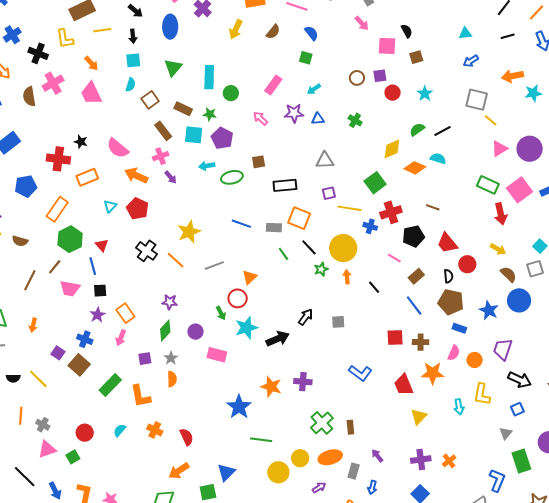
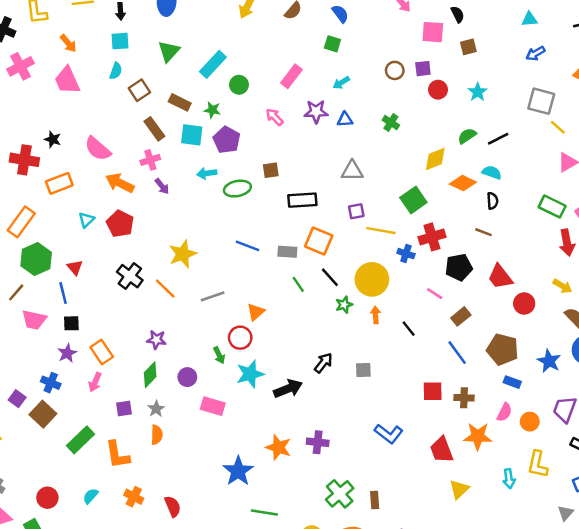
cyan rectangle: (209, 77) -> (213, 64), turned 40
black semicircle: (448, 276) -> (492, 201), moved

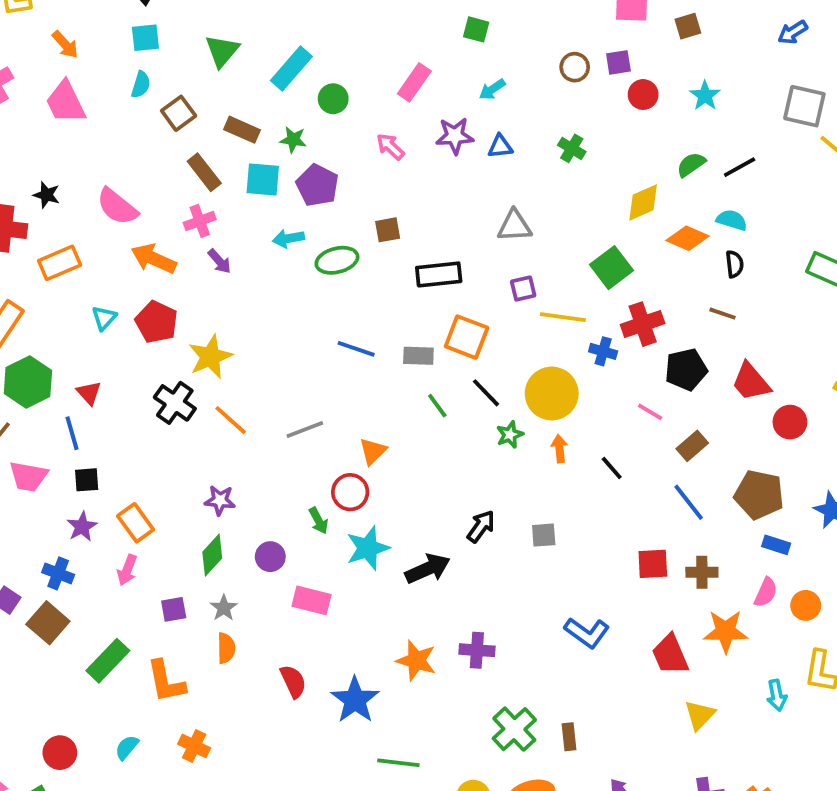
yellow star: (183, 254) -> (210, 357), moved
red semicircle: (173, 506) -> (293, 681), moved

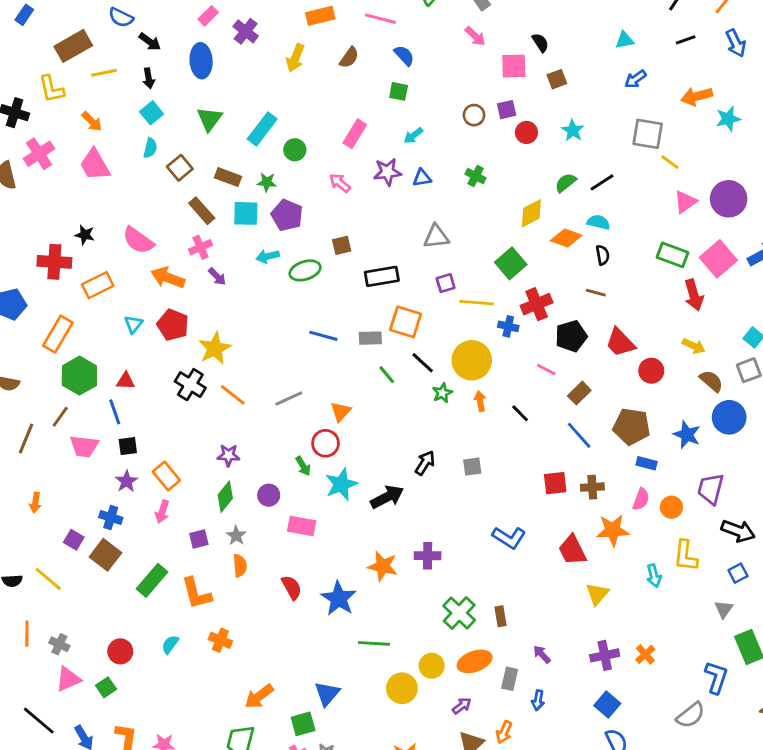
cyan square: (145, 38) -> (152, 113), turned -30
red triangle: (89, 393) -> (126, 381), turned -42

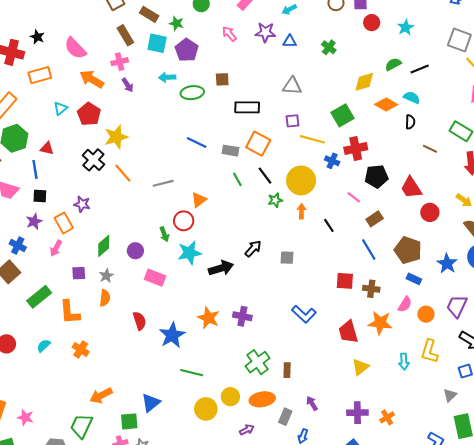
brown line: (596, 293) -> (430, 149), moved
purple star: (228, 455) -> (82, 204), moved

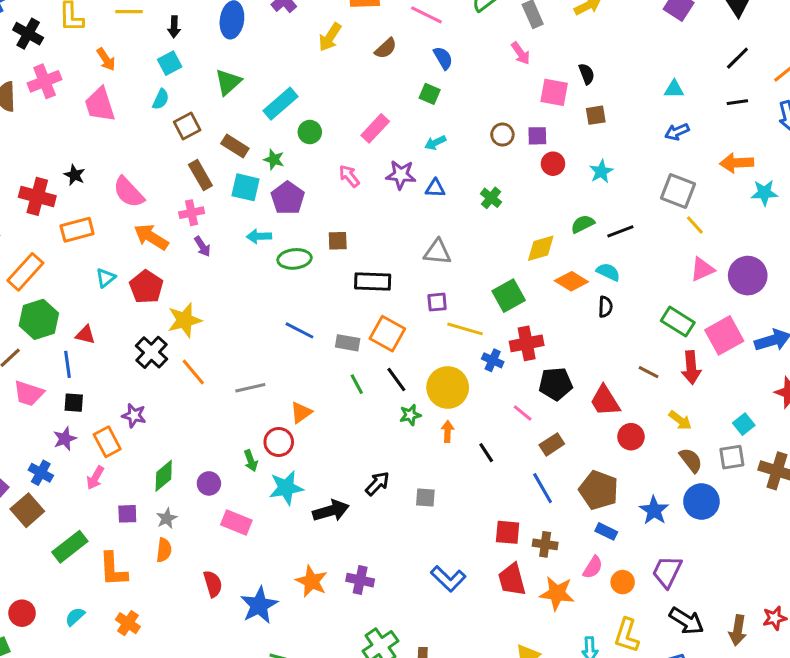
brown line: (430, 149) -> (649, 372), moved
red trapezoid: (348, 332) -> (512, 580), moved

